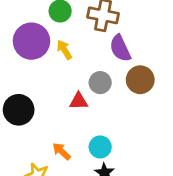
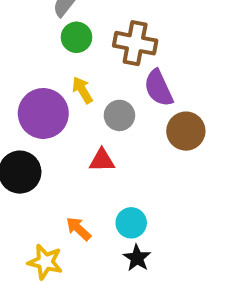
purple circle: (31, 41) -> (43, 113), moved
gray circle: (100, 83) -> (119, 115), moved

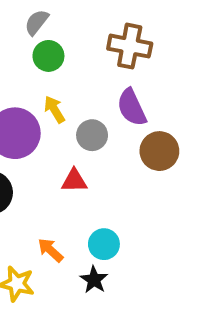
brown cross: (135, 43) -> (130, 46), moved
black star: (137, 258) -> (94, 280), moved

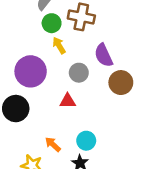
brown cross: (130, 46) -> (81, 17), moved
yellow arrow: (54, 109) -> (59, 45), moved

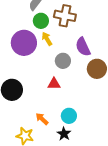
purple circle: (31, 71) -> (24, 43), moved

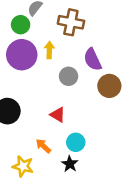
green circle: (41, 21) -> (21, 25), moved
yellow arrow: (47, 39) -> (49, 50), turned 32
red triangle: (54, 84) -> (58, 115), moved, turned 32

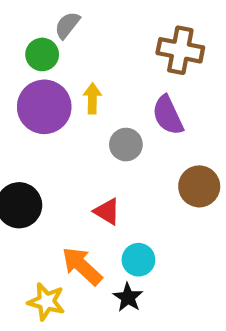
brown cross: (71, 22) -> (180, 50), moved
brown circle: (109, 86) -> (199, 186), moved
orange arrow: (43, 146) -> (82, 266), size x1.5

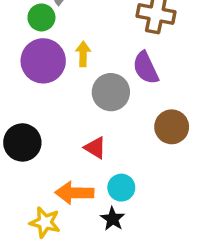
gray circle: (126, 145) -> (111, 92), size x1.4
orange arrow: (82, 266) -> (74, 193), turned -42

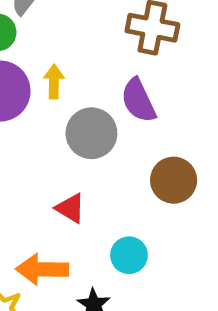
cyan circle: (121, 188) -> (129, 255), moved

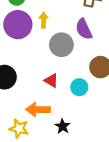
cyan circle: (129, 255) -> (79, 87), moved

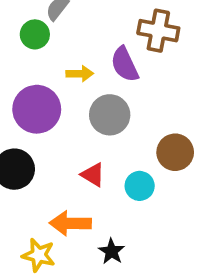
yellow arrow: (44, 20) -> (80, 74), turned 88
purple circle: (18, 25) -> (37, 109), moved
purple semicircle: (84, 29) -> (125, 64), moved

